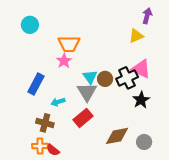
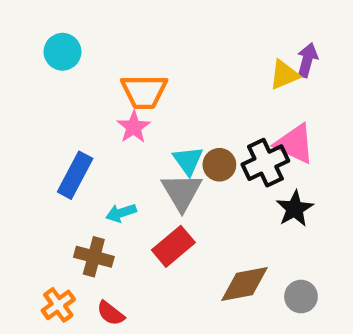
purple arrow: (147, 16) -> (307, 60), moved
orange cross: (40, 146) -> (58, 305), moved, turned -35

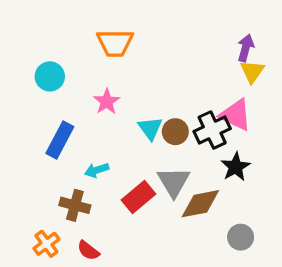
cyan circle: (62, 52) -> (50, 76), moved
yellow triangle: (284, 75) -> (252, 71), moved, turned -32
orange trapezoid: (144, 91) -> (115, 43), moved
gray triangle: (182, 192) -> (174, 182), moved
brown diamond: (244, 284) -> (200, 204), moved

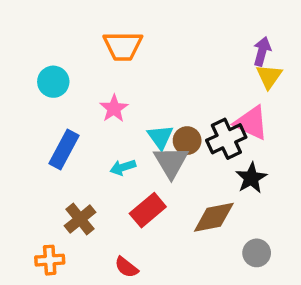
cyan arrow: (97, 170) -> (123, 167), moved
gray triangle: (174, 182) -> (171, 162), moved
brown cross: (75, 205) -> (80, 219), turned 36
orange cross: (46, 244) -> (50, 260), turned 32
red semicircle: (88, 251) -> (126, 267), moved

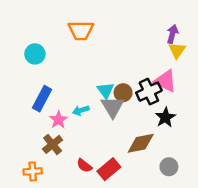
pink star: (114, 108) -> (58, 120), moved
red rectangle: (148, 210) -> (109, 169), moved
red semicircle: (126, 267) -> (84, 166), moved

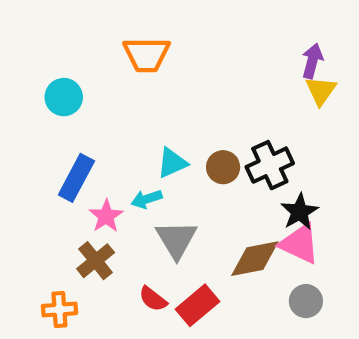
pink triangle: (165, 81) -> (300, 244), moved
cyan triangle: (105, 90) -> (172, 163), moved, turned 42
gray triangle: (113, 107) -> (176, 239), moved

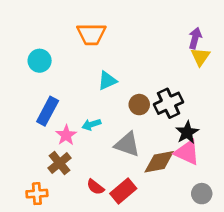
cyan triangle: (172, 163) -> (107, 81), moved
gray triangle: (176, 239) -> (127, 144), moved, turned -40
gray circle: (306, 301) -> (202, 194), moved

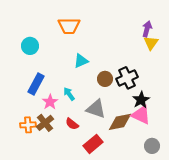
cyan arrow: (91, 124) -> (69, 94), turned 72
red semicircle: (95, 187) -> (72, 124), moved
orange cross: (37, 194) -> (28, 125), moved

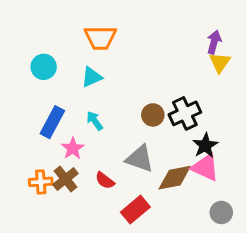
cyan triangle: (81, 61) -> (92, 77), moved
cyan arrow: (69, 94) -> (95, 121), moved

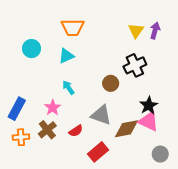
yellow triangle: (220, 62) -> (136, 31), moved
black cross: (185, 113) -> (135, 65), moved
blue rectangle: (52, 122) -> (17, 109), moved
red semicircle: (105, 180) -> (76, 131), turned -72
orange cross: (41, 182) -> (21, 137), moved

